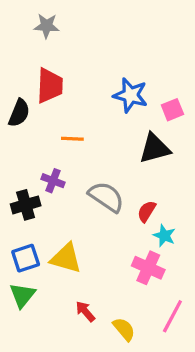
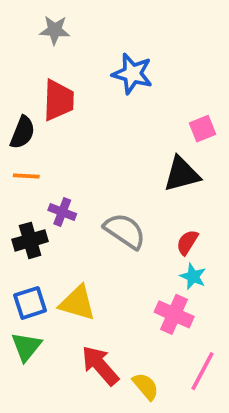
blue star: (130, 95) -> (132, 74), moved
orange line: (72, 139) -> (26, 176), moved
red semicircle: (147, 211) -> (187, 242), moved
red arrow: (85, 311) -> (100, 366), size x1.6

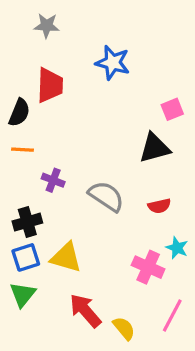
black cross: (30, 240) -> (27, 222), moved
red semicircle: (187, 242) -> (159, 206), turned -135
cyan star: (193, 276) -> (177, 248), moved

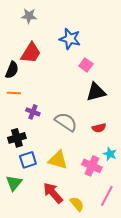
red trapezoid: (50, 85) -> (31, 53), turned 30
pink square: (172, 109) -> (86, 65), moved, turned -32
blue square: (26, 257) -> (28, 160), moved
yellow triangle: (66, 257) -> (58, 160), moved

